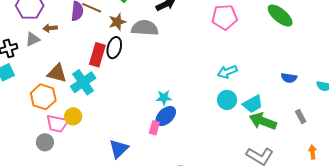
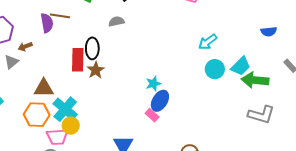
brown star: (117, 22) -> (96, 70), moved
gray semicircle: (145, 28) -> (116, 21), size x0.6
cyan cross: (83, 82) -> (65, 109), moved
pink rectangle: (154, 128) -> (152, 115), turned -48

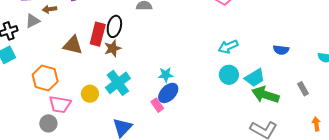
blue semicircle: (269, 32) -> (281, 50), moved
brown triangle: (44, 88) -> (73, 45), moved
cyan cross: (65, 109) -> (118, 83), moved
yellow circle: (71, 126) -> (90, 94), moved

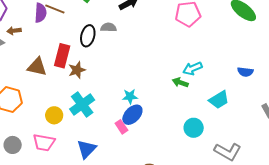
black ellipse: (114, 26) -> (88, 36), moved
cyan circle: (229, 75) -> (194, 128), moved
green arrow: (265, 95) -> (180, 83), moved, size x0.6
pink trapezoid: (60, 104) -> (44, 143), moved

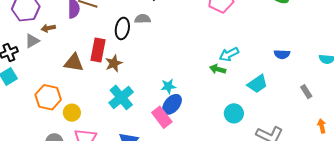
yellow circle: (54, 115) -> (72, 113), moved
pink rectangle: (121, 127) -> (162, 117), size x1.5

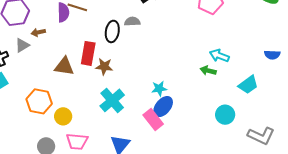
cyan arrow: (229, 54) -> (219, 56), turned 48
brown star: (114, 63) -> (104, 66), turned 30

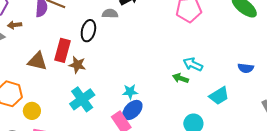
gray semicircle: (132, 21) -> (110, 14), moved

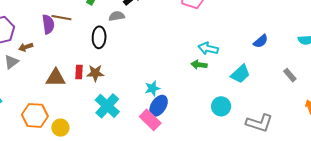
red rectangle: (63, 50) -> (79, 72), moved, size x0.6
blue semicircle: (246, 68) -> (261, 41), turned -35

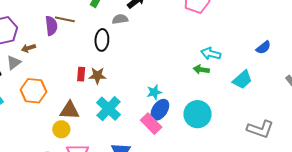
brown triangle: (56, 78) -> (70, 110), moved
cyan circle: (221, 106) -> (198, 114), moved, size x1.4
orange hexagon: (35, 115) -> (34, 91), moved

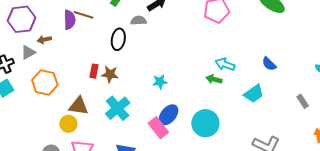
blue semicircle: (263, 48) -> (269, 64), moved, turned 77
cyan star: (154, 92) -> (160, 82), moved

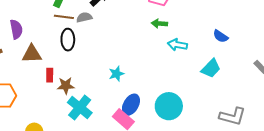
brown line: (84, 15) -> (64, 17), moved
brown star: (110, 74) -> (66, 86), moved
green arrow: (214, 79) -> (159, 24), moved
brown triangle: (79, 106) -> (32, 54), moved

